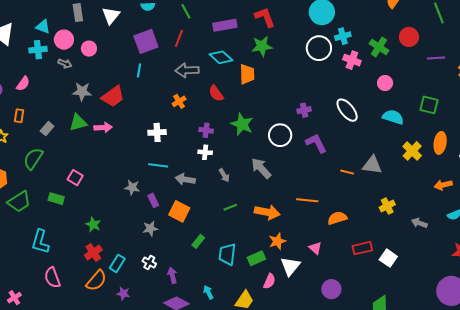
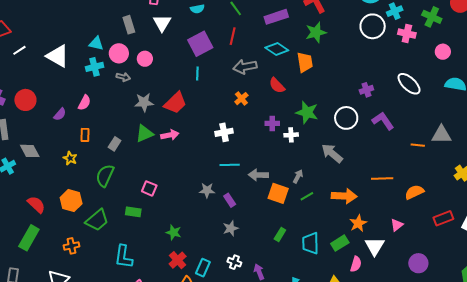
white cross: (205, 152) -> (291, 135), moved
gray arrow: (224, 175) -> (298, 176), moved, turned -112
orange square: (179, 211) -> (278, 193), moved
pink triangle: (315, 248) -> (397, 225), turned 48

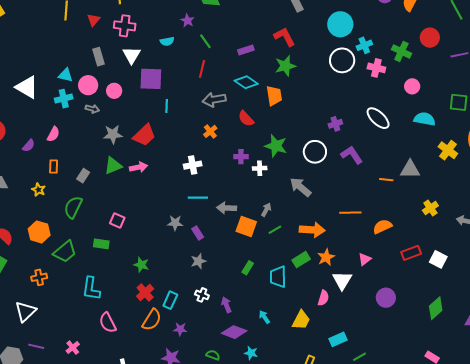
purple rectangle: (276, 17) -> (246, 50), size x0.7
purple square: (200, 44) -> (151, 79), moved, turned 30
green rectangle: (340, 243) -> (301, 260), moved

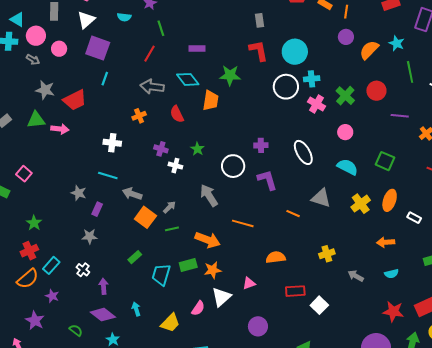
red L-shape: (284, 37) -> (258, 51), moved
green star: (276, 146) -> (197, 149), size x0.6
gray triangle: (410, 169) -> (321, 198), moved
orange line: (350, 213) -> (243, 223), moved
purple rectangle: (198, 233) -> (97, 209), turned 40

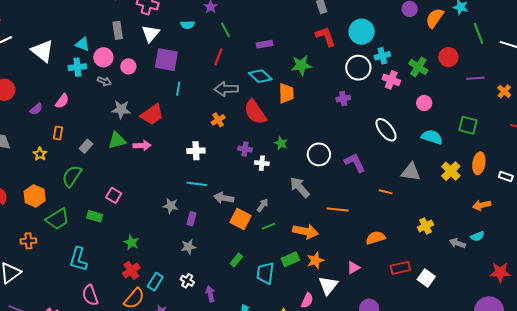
red semicircle: (177, 114) -> (255, 112), size x1.5
purple cross: (261, 145) -> (343, 99), moved
cyan semicircle: (391, 274) -> (477, 236), moved

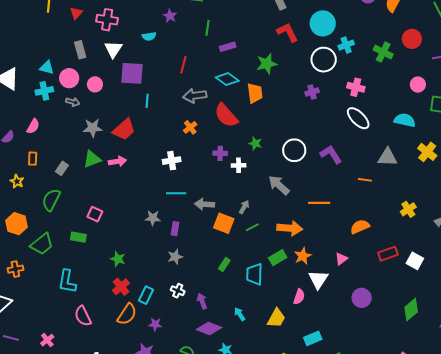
green line: (226, 30) -> (208, 28), moved, turned 42
pink cross: (391, 80) -> (356, 87), moved
pink circle: (424, 103) -> (418, 85), moved

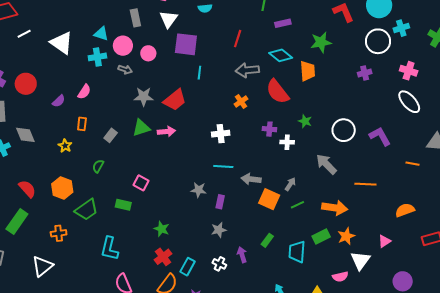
green semicircle: (51, 200) -> (98, 166), size x0.6
pink semicircle: (299, 297) -> (340, 277), turned 56
purple arrow: (202, 301) -> (242, 255), moved

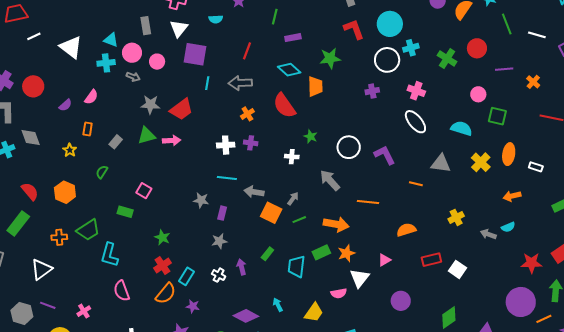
gray arrow: (247, 70) -> (240, 83), moved
purple cross: (269, 129) -> (251, 143), moved
green trapezoid: (86, 210) -> (88, 230), moved

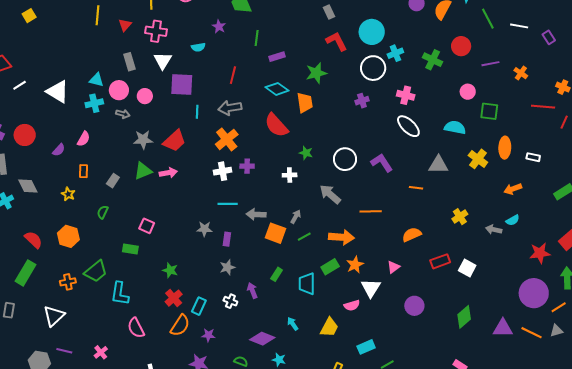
orange cross: (247, 114) -> (227, 139), moved, size x1.6

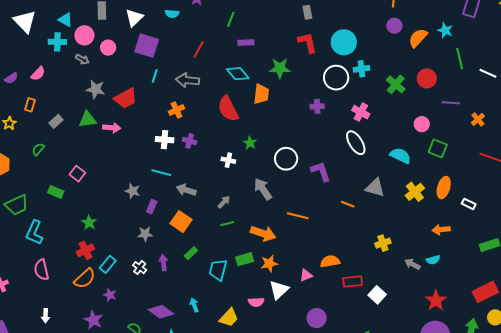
orange cross: (227, 139) -> (176, 110), size x0.7
orange square: (276, 233) -> (181, 222), moved
orange semicircle: (412, 235) -> (330, 261), moved
red star: (540, 253) -> (436, 301), moved, turned 30

